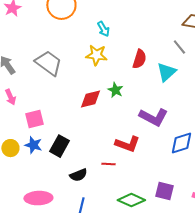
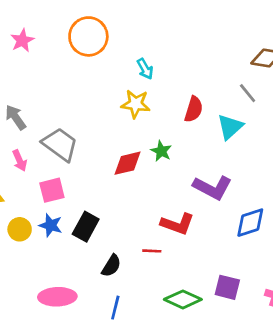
gray trapezoid: (48, 63) -> (60, 144), moved
black semicircle: (78, 175) -> (111, 266), turned -36

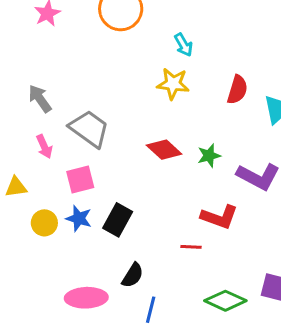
green star: (161, 151) -> (209, 156), moved, turned 30
red diamond: (128, 163) -> (164, 150), turned 56
black semicircle: (111, 266) -> (133, 275), moved

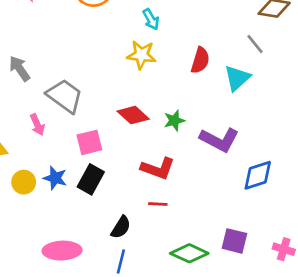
pink arrow: (44, 147) -> (37, 125), moved
pink square: (80, 180) -> (89, 142), moved
red L-shape: (219, 217) -> (158, 168), moved
black semicircle: (133, 275) -> (121, 227), moved

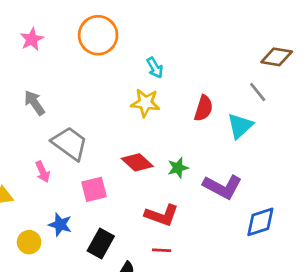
gray arrow: (20, 69) -> (34, 103), moved
black rectangle: (91, 179) -> (101, 243), moved
yellow circle: (24, 182) -> (29, 242), moved

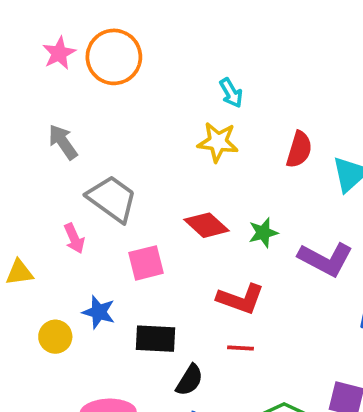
orange circle: (98, 35) -> (114, 57), moved
black rectangle: (101, 243) -> (155, 339), turned 64

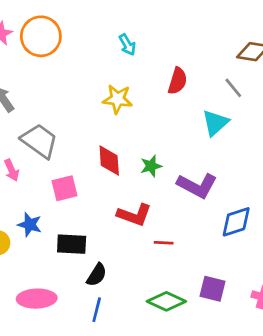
cyan arrow: (231, 93) -> (127, 45), moved
red semicircle: (299, 150) -> (178, 81), moved
red diamond: (207, 225) -> (109, 160), turned 44
red line: (241, 348) -> (164, 243), moved

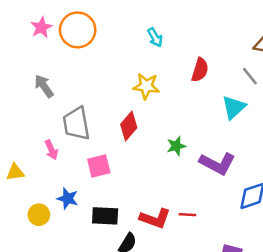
gray trapezoid: (39, 141) -> (76, 124), turned -136
red diamond: (109, 160) -> (129, 126), moved, turned 44
red L-shape: (134, 215) -> (155, 218), moved

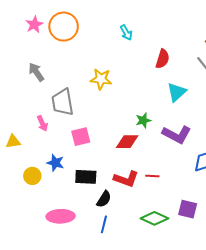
yellow star: (146, 86) -> (101, 79), moved
cyan triangle: (234, 107) -> (177, 92), moved
red diamond: (129, 126) -> (127, 142), moved, turned 50

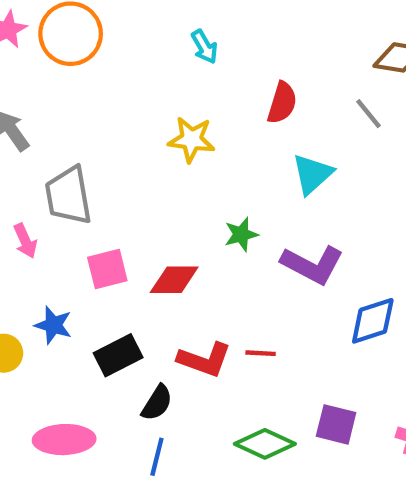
yellow star: (101, 79) -> (191, 139), moved
red diamond: (127, 142) -> (174, 280), moved
black rectangle: (86, 177) -> (118, 355), turned -30

